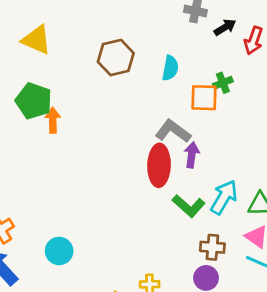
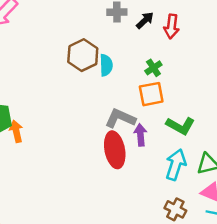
brown hexagon: (116, 57) -> (83, 55), moved
orange square: (204, 98) -> (151, 94), moved
green L-shape: (189, 206) -> (180, 126), moved
brown cross: (212, 247) -> (175, 209), turned 35

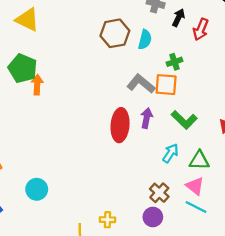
black arrow: (145, 20) -> (179, 18), turned -36
cyan semicircle: (106, 65) -> (145, 40), moved
gray L-shape: (120, 118) -> (141, 84), moved
cyan arrow: (176, 165) -> (171, 153), size x0.7

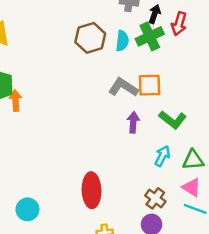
green cross: (175, 62) -> (150, 36), moved, size x1.6
red ellipse: (120, 125) -> (92, 190), moved

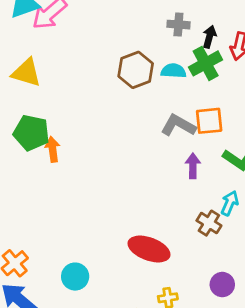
cyan semicircle: (122, 41) -> (173, 71), turned -90
red ellipse: (92, 190) -> (149, 249), turned -64
brown cross: (155, 198) -> (209, 223), moved

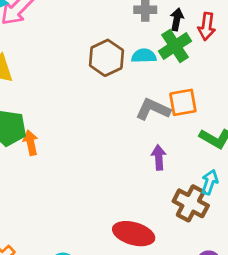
purple arrow: (193, 166) -> (159, 158), moved
brown cross: (209, 223) -> (191, 203), size x1.4

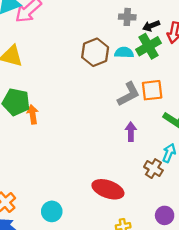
black arrow: (177, 19) -> (151, 26), turned -126
gray L-shape: (153, 109) -> (129, 94), turned 124
brown cross: (191, 203) -> (153, 169), size x0.7

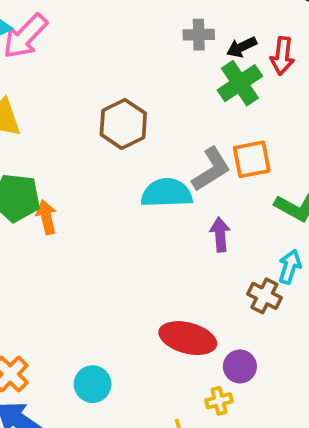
brown hexagon: (95, 52) -> (123, 124), moved
cyan semicircle: (124, 52) -> (167, 193), moved, size x1.5
purple circle: (165, 215) -> (240, 366), moved

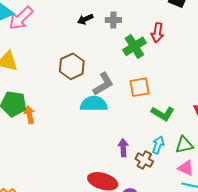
black arrow: (242, 47) -> (85, 19), moved
gray L-shape: (211, 169) -> (103, 84), moved
purple arrow: (220, 234) -> (123, 148), moved

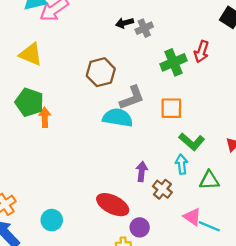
gray cross: (113, 20) -> (144, 28), moved, turned -35
cyan arrow: (158, 145) -> (182, 164), moved, turned -36
pink triangle: (186, 168) -> (192, 217), moved

